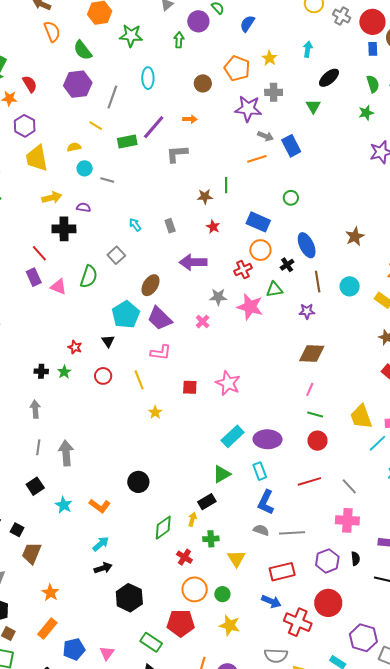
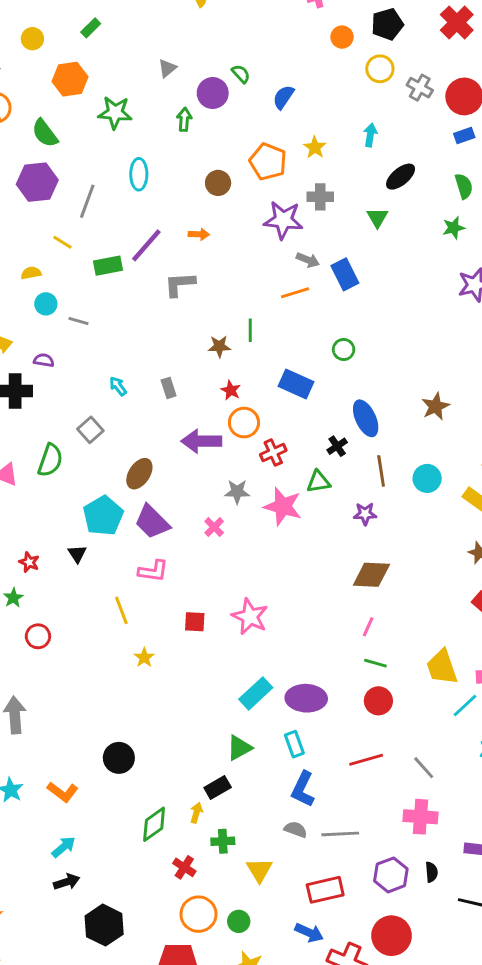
blue rectangle: (373, 49) -> (464, 136), turned 72
orange circle: (260, 250) -> (244, 423), moved
red circle: (103, 376) -> (38, 636), moved

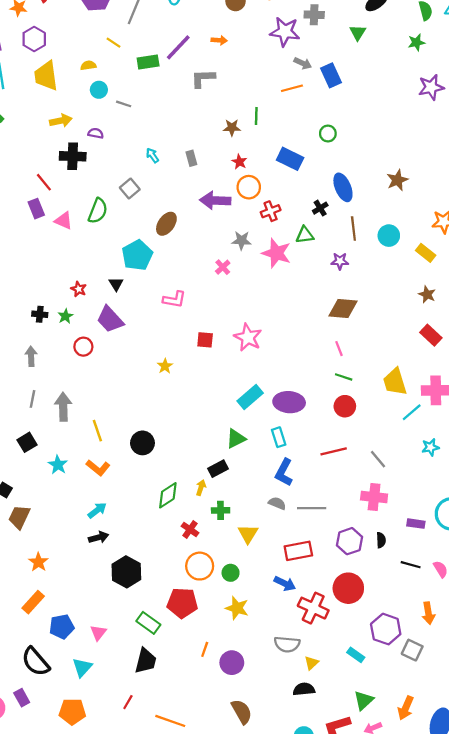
purple trapezoid: (152, 522) -> (110, 319), moved
yellow line: (121, 610) -> (97, 431), moved
pink line: (368, 627) -> (339, 349), turned -48

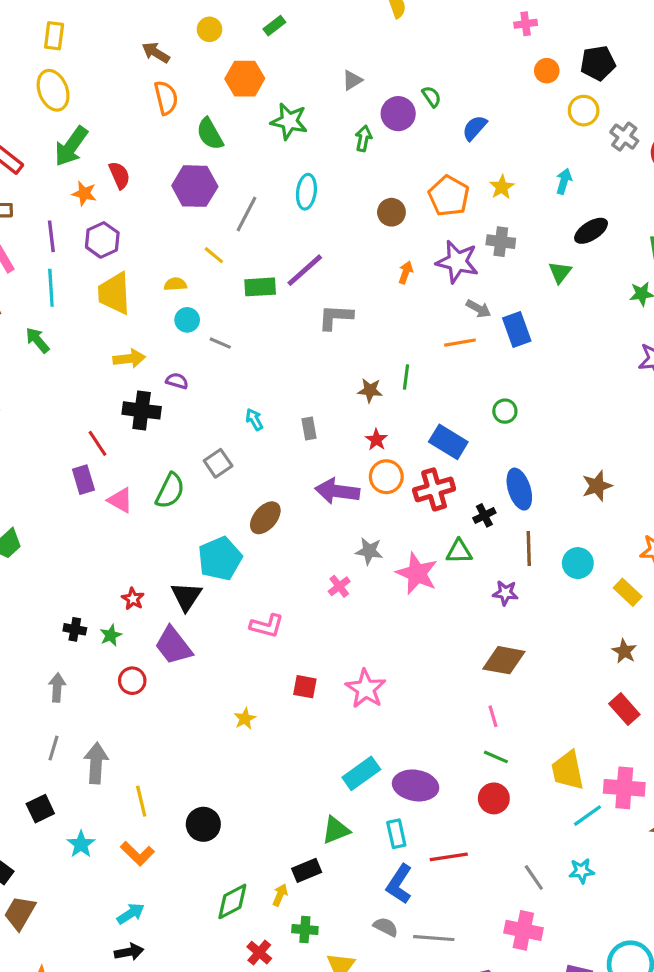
orange arrow: (219, 40) -> (406, 272), moved, turned -80
red cross: (271, 211) -> (434, 489), moved, size x1.4
black triangle: (116, 284) -> (186, 596), size x1.5
cyan star: (430, 447) -> (582, 871), moved
red line: (334, 451) -> (449, 857), moved

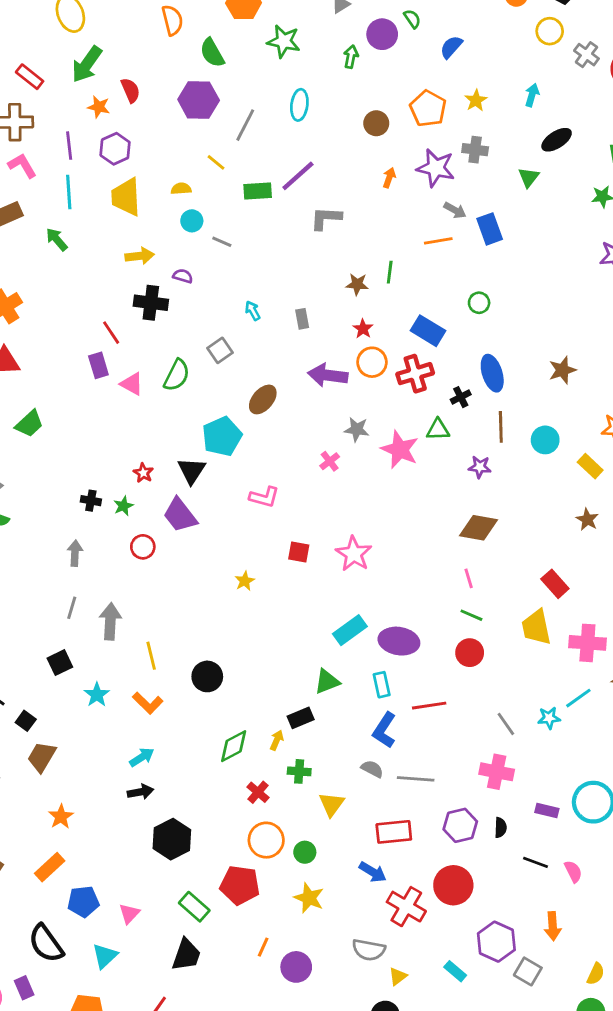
red rectangle: (624, 709) -> (555, 584), moved
cyan line: (587, 816) -> (578, 698), moved

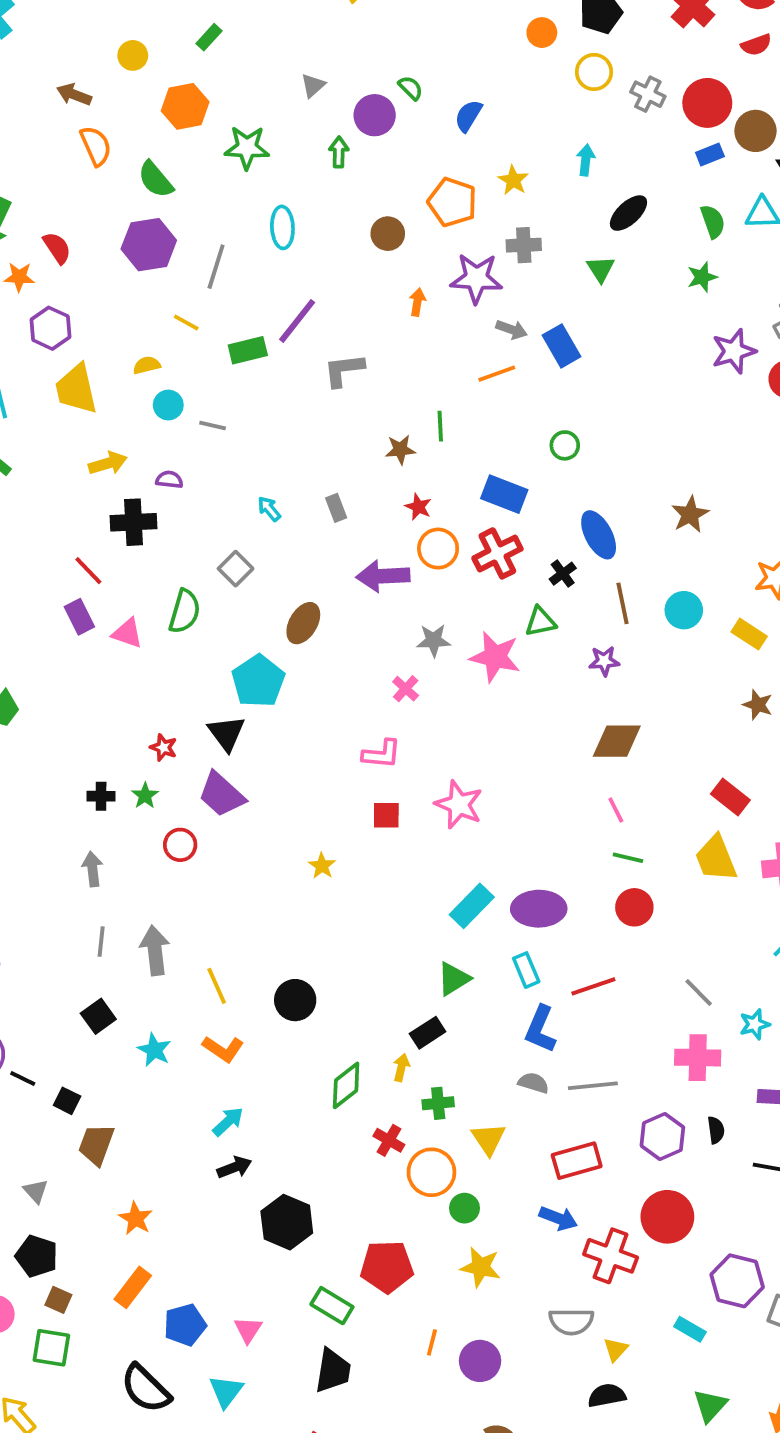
pink L-shape: (264, 497) -> (382, 754), moved
cyan star: (549, 718) -> (755, 1024), moved
orange circle: (266, 840) -> (431, 1172), moved

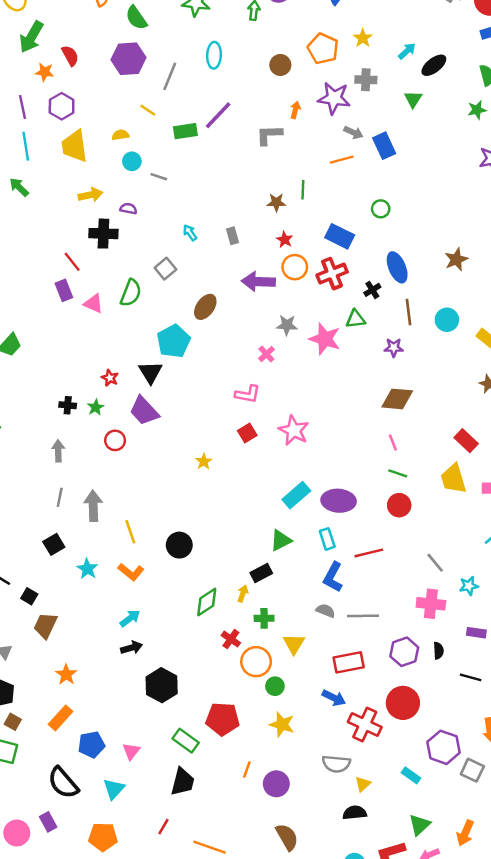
cyan arrow: (586, 160) -> (407, 51), moved, turned 36
gray L-shape: (344, 370) -> (269, 135), moved
red square: (386, 815) -> (247, 433), turned -36

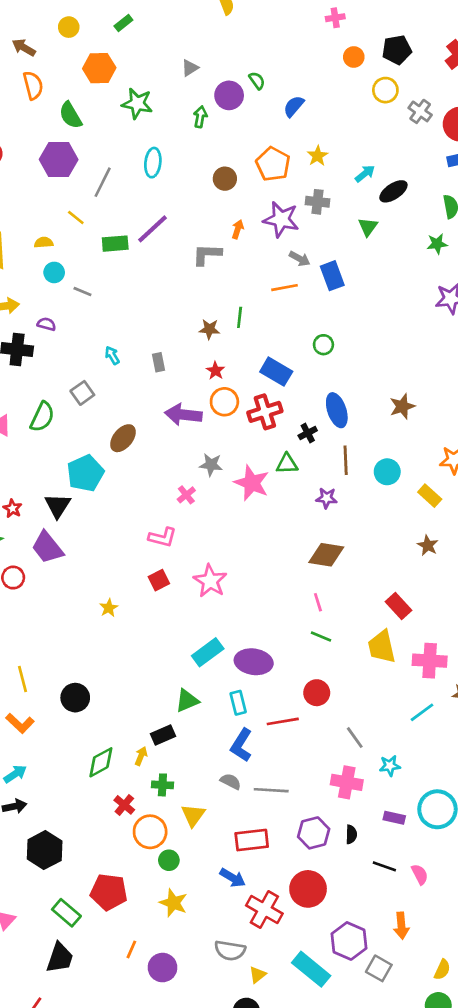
red circle: (399, 505) -> (317, 693), moved
cyan rectangle: (411, 775) -> (311, 969), size x1.8

